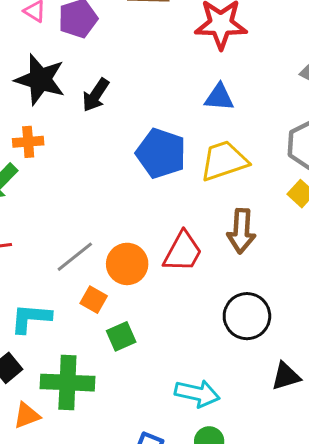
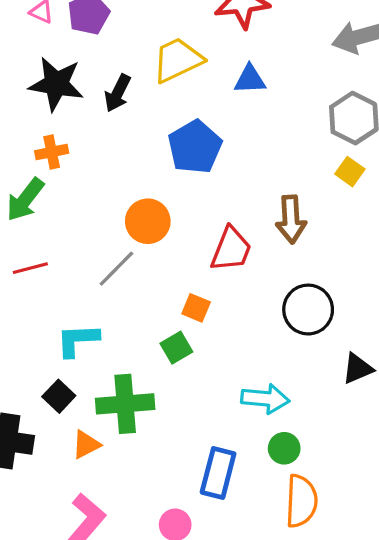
blue pentagon: (161, 153) -> (195, 147), turned 30
yellow trapezoid: (224, 161) -> (178, 60), moved
orange circle: (127, 264) -> (148, 221), moved
orange square: (94, 300) -> (196, 308), moved

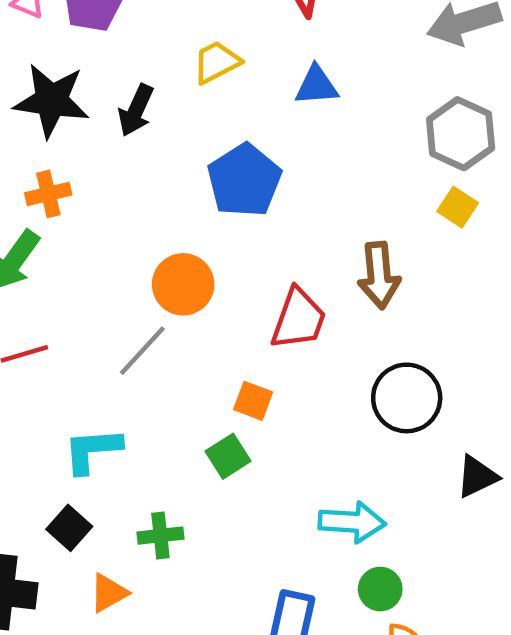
yellow trapezoid: (178, 60) -> (217, 62), size x0.7
green cross: (125, 404) -> (160, 536), size x0.6

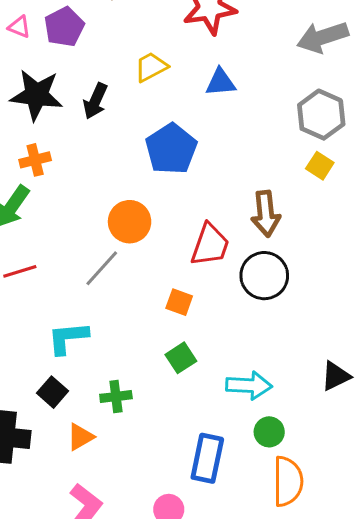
black circle: (407, 398) -> (264, 276), moved
green square: (228, 456) -> (181, 358), moved
black triangle: (477, 477) -> (336, 376), moved

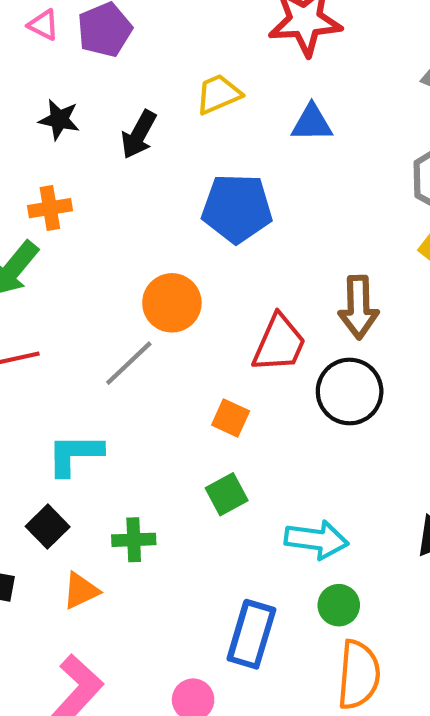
black star: (36, 95) -> (59, 120), size x0.6
blue pentagon: (171, 149) -> (237, 208), turned 30

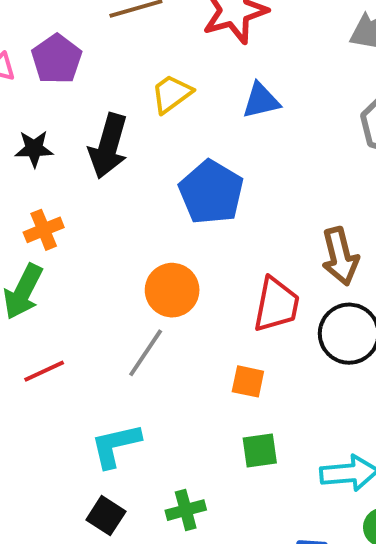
black arrow: (139, 134) -> (108, 146), size x1.4
blue pentagon: (237, 208) -> (211, 192), turned -30
green square: (227, 494) -> (260, 450), turned 33

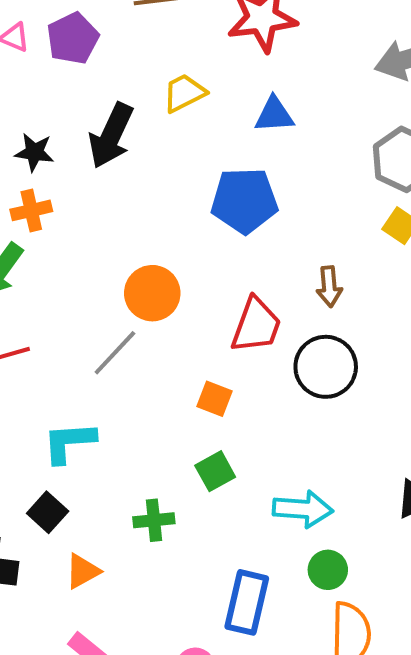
black star: (34, 149) -> (34, 152), moved
blue pentagon: (211, 192) -> (244, 200), moved, turned 30
brown arrow: (340, 256) -> (329, 287), size x0.7
green square: (260, 450) -> (215, 471), turned -30
green cross: (186, 510) -> (154, 520), moved

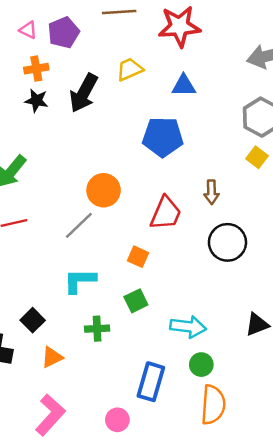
orange cross: (31, 210) -> (36, 69), moved
black circle: (326, 367) -> (227, 242), moved
cyan L-shape: (69, 442) -> (80, 281), moved

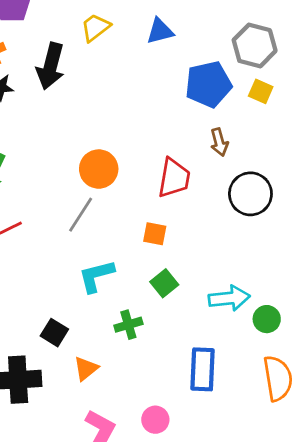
blue pentagon: (163, 137) -> (208, 84), moved
green circle: (201, 365) -> (267, 319), moved
pink circle: (117, 420) -> (155, 420), moved

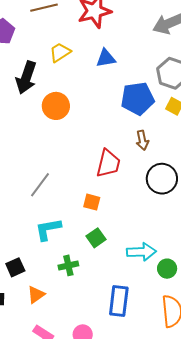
orange circle: (99, 169) -> (56, 106), moved
black square: (54, 333) -> (15, 267), turned 30

